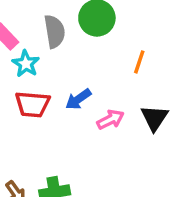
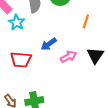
red trapezoid: (33, 104) -> (21, 60), moved

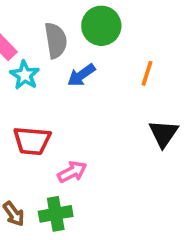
blue arrow: (49, 44) -> (81, 75), moved
pink arrow: (68, 57) -> (72, 172), moved

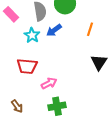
cyan star: (25, 75) -> (32, 35), moved
green cross: (56, 214) -> (57, 106), moved

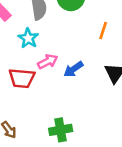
blue arrow: (54, 30) -> (73, 69), moved
pink arrow: (49, 83) -> (48, 61), moved

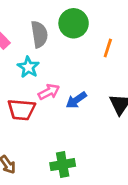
orange line: (103, 30) -> (108, 48), moved

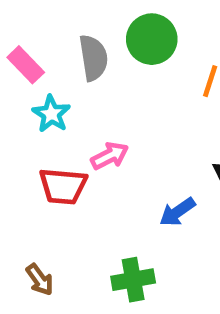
cyan star: (28, 67) -> (51, 114), moved
blue arrow: (76, 100) -> (177, 212), moved

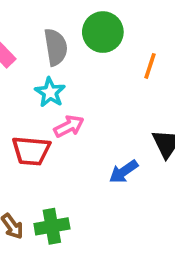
cyan star: (51, 114) -> (50, 92), moved
green cross: (133, 280) -> (52, 226), moved

